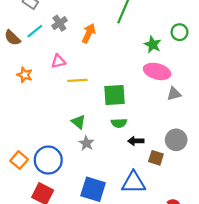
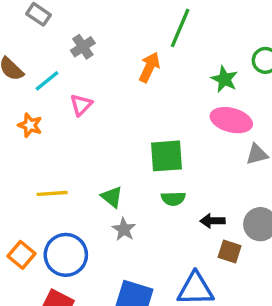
cyan line: (35, 31) -> (47, 81), moved
orange arrow: (89, 33) -> (149, 67), moved
pink triangle: (58, 61) -> (81, 105), turned -32
yellow line: (77, 80) -> (52, 193), moved
black arrow: (136, 141) -> (213, 221), moved

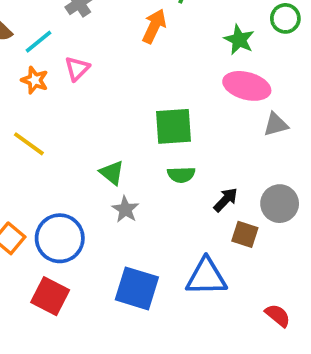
orange star: (30, 125) -> (35, 80), moved
yellow line: (52, 193) -> (29, 144), moved, turned 40
black arrow: (213, 221) -> (226, 200), turned 135

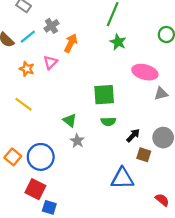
orange arrow: (154, 26) -> (71, 43), moved
green star: (239, 40) -> (118, 42), moved
cyan line: (39, 42) -> (28, 37), moved
blue square: (137, 288) -> (49, 207), moved, size x0.6

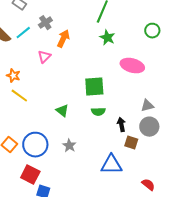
orange star: (27, 69) -> (13, 76), moved
gray triangle: (161, 94) -> (147, 106), moved
black arrow: (133, 135) -> (121, 125), turned -56
gray star: (77, 141) -> (69, 146), moved

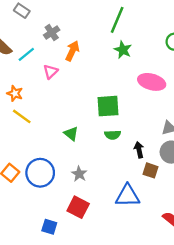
cyan line: (23, 33) -> (26, 54), moved
red square: (30, 175) -> (78, 207), moved

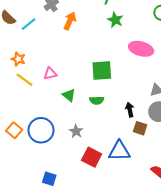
pink triangle: (50, 72) -> (50, 74), moved, turned 32
green semicircle: (113, 135) -> (97, 100), moved
red square: (78, 207) -> (92, 157), moved

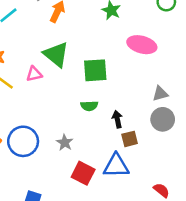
green triangle: (69, 95) -> (56, 54), moved, size x1.6
black arrow: (130, 110) -> (117, 119), moved
brown square: (140, 128) -> (130, 139), moved, turned -32

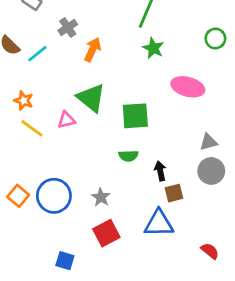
red square: (83, 173) -> (106, 233), moved, turned 35

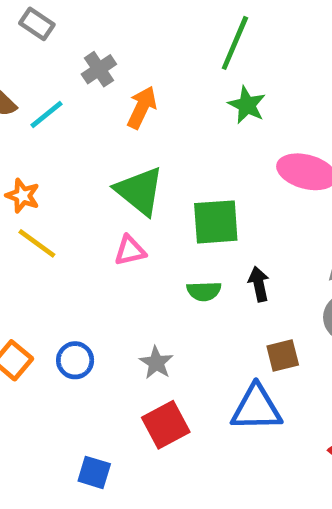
pink triangle: (66, 120) -> (130, 251), moved
black arrow: (160, 171) -> (259, 284), moved
blue circle: (54, 196) -> (75, 360), size x0.6

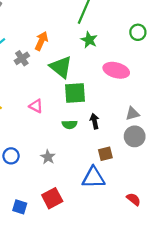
gray cross: (99, 69) -> (22, 58), moved
green triangle: (139, 191) -> (61, 67), moved
pink triangle: (130, 251) -> (36, 106), turned 40
red square: (166, 425) -> (52, 198), moved

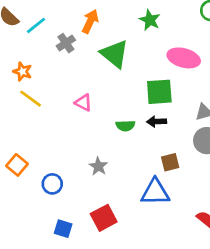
green square: (75, 93) -> (159, 92), moved
black arrow: (95, 121) -> (157, 122), turned -80
blue circle: (11, 156) -> (52, 184), moved

